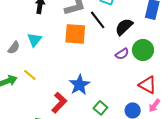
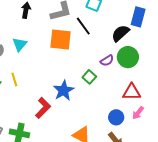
black semicircle: (124, 27) -> (120, 33), moved
yellow line: (30, 75) -> (14, 79), turned 32
red triangle: (148, 85) -> (132, 92), turned -30
green square: (100, 108) -> (89, 77), moved

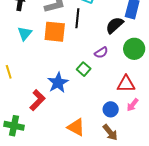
black line: (83, 26) -> (77, 18), turned 42
cyan triangle: (20, 44) -> (25, 33), moved
green circle: (128, 57) -> (134, 49), moved

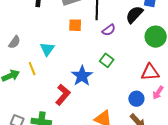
orange square: (55, 32) -> (75, 25), size x0.6
cyan triangle: (25, 33) -> (47, 49), moved
purple semicircle: (101, 53) -> (109, 30), moved

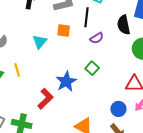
black semicircle: (134, 14) -> (124, 25), turned -60
cyan triangle: (47, 49) -> (40, 42), moved

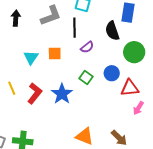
orange square: (64, 31) -> (55, 53), moved
red L-shape: (45, 99) -> (35, 93), moved
blue circle: (118, 109) -> (112, 73), moved

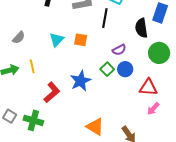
purple semicircle: (87, 47) -> (119, 50), moved
blue circle: (112, 73) -> (125, 69), moved
red L-shape: (35, 93) -> (52, 92), moved

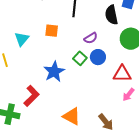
cyan triangle: (57, 40) -> (22, 39), moved
red L-shape: (52, 92) -> (31, 96), moved

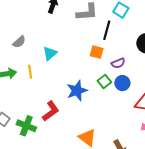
orange square: (52, 31) -> (97, 52), moved

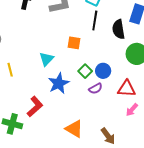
black line: (107, 30) -> (95, 20), moved
cyan triangle: (50, 53) -> (46, 59), moved
purple semicircle: (118, 63) -> (96, 89), moved

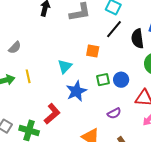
black line: (95, 20) -> (114, 29), turned 30
green square: (85, 71) -> (103, 80), turned 32
purple semicircle: (96, 89) -> (114, 113), moved

